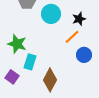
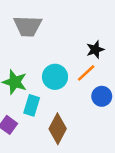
cyan circle: (51, 14) -> (55, 77), moved

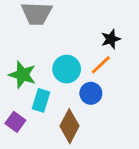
blue circle: (102, 96) -> (91, 93), moved

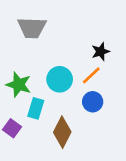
blue circle: (91, 93) -> (93, 102), moved

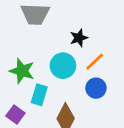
black star: (101, 52) -> (79, 38), moved

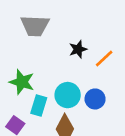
orange line: (95, 62) -> (104, 58), moved
cyan circle: (63, 66) -> (68, 95), moved

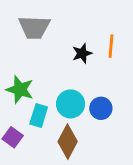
orange line: (104, 58) -> (111, 46), moved, turned -42

